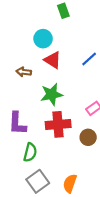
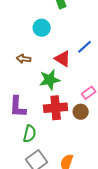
red triangle: (53, 60) -> (63, 59), moved
brown circle: (88, 137) -> (81, 112), moved

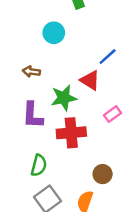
red triangle: (63, 59) -> (90, 80), moved
purple L-shape: (18, 107) -> (33, 115), moved
brown circle: (81, 112) -> (103, 174), moved

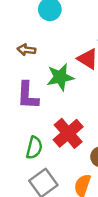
red cross: (71, 133) -> (68, 133), moved, turned -36

